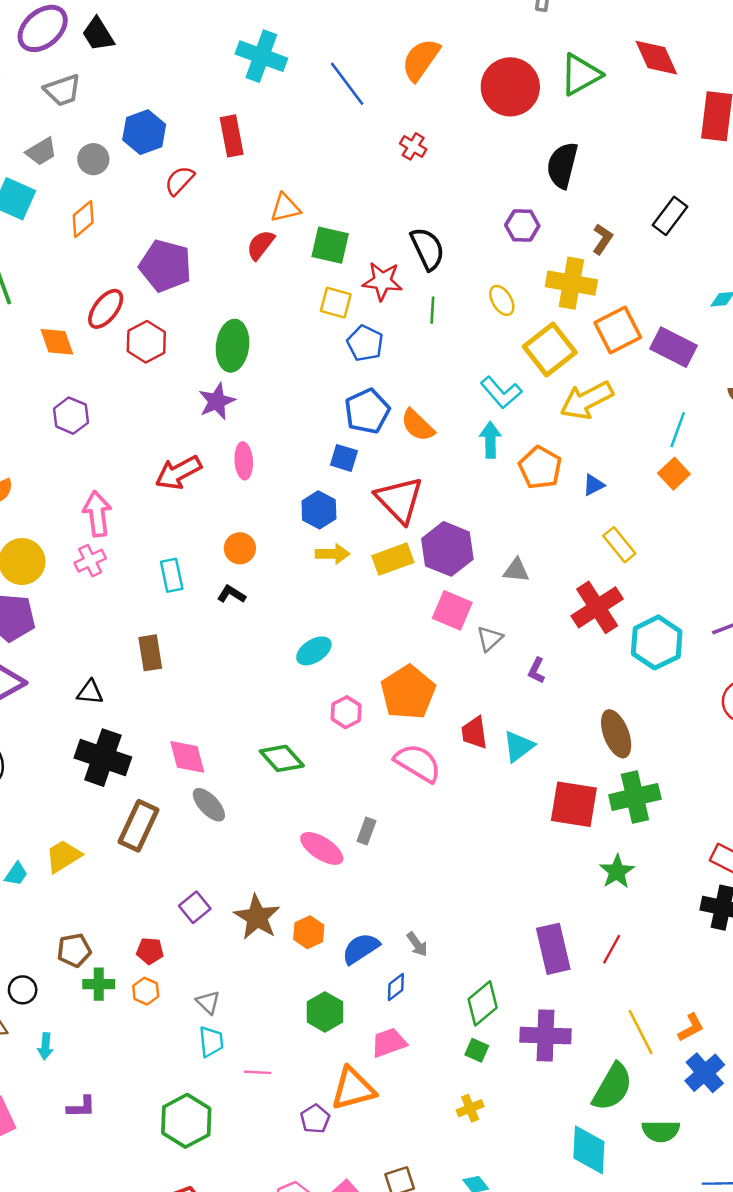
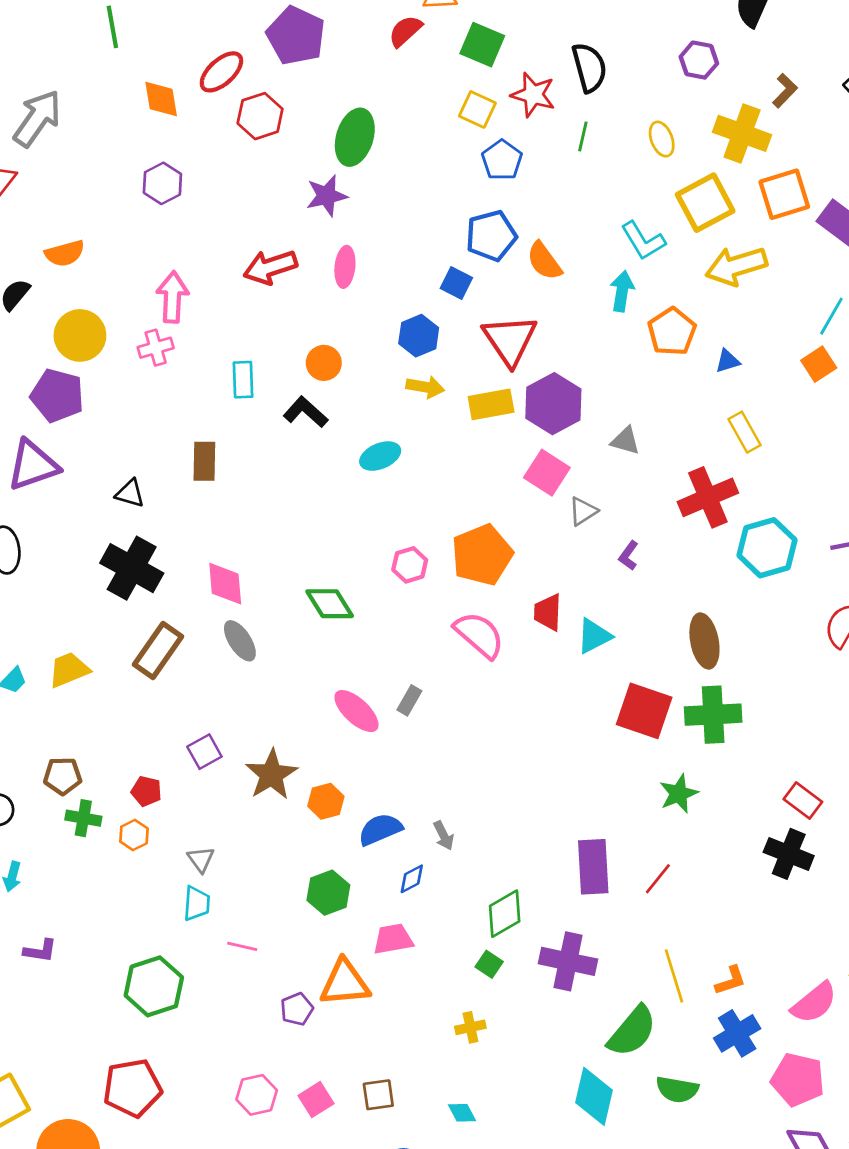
black L-shape: (231, 594) -> (306, 412), size x1.4
cyan ellipse: (314, 651) -> (380, 456), moved

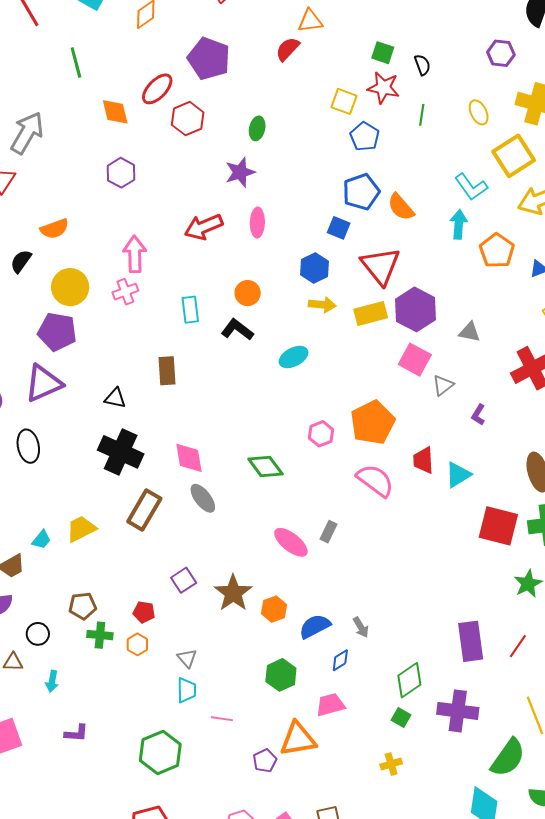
green square: (482, 45) -> (383, 53), moved, size x0.7
black semicircle: (589, 68) -> (422, 65), size x0.6
green ellipse: (355, 137) -> (257, 128), size x0.6

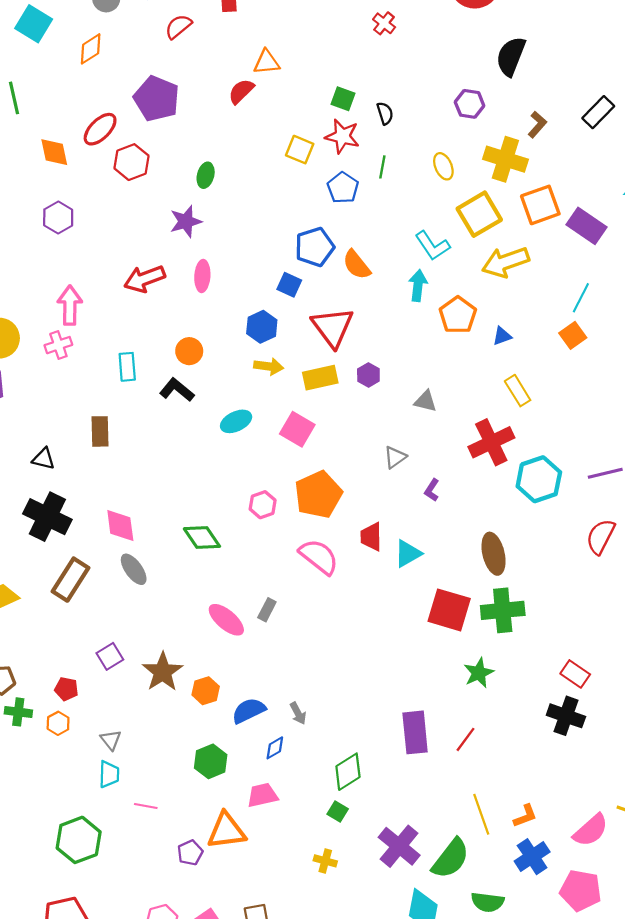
blue pentagon: (365, 137) -> (343, 188), moved
purple hexagon: (415, 309) -> (368, 375), size x0.5
pink square: (415, 360) -> (297, 429), moved
purple cross: (458, 711) -> (399, 846), moved, turned 30
yellow cross: (391, 764) -> (325, 861), turned 30

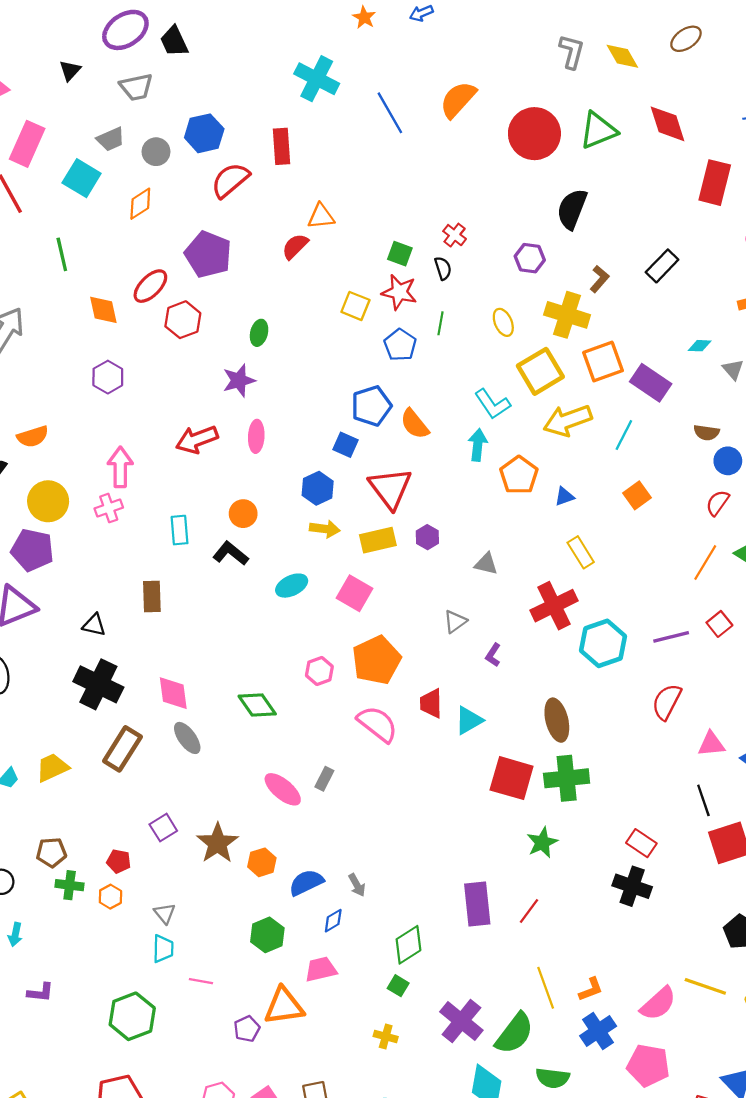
red cross: (384, 23) -> (455, 235), moved
red semicircle: (178, 27) -> (230, 180), size x1.4
cyan line: (581, 298) -> (624, 435), moved

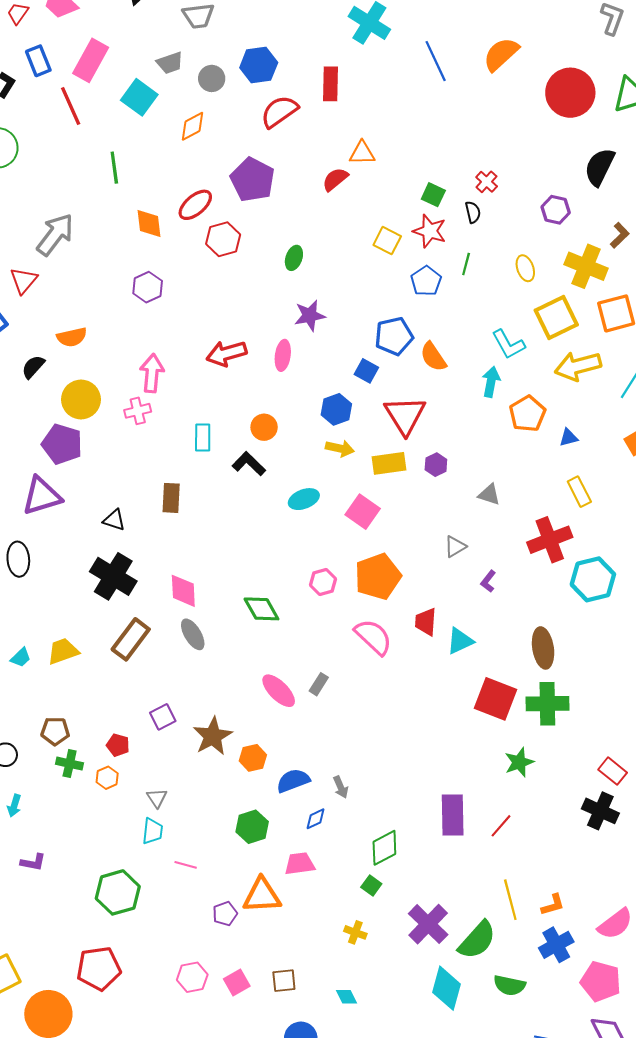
purple star: (239, 380) -> (310, 315), moved

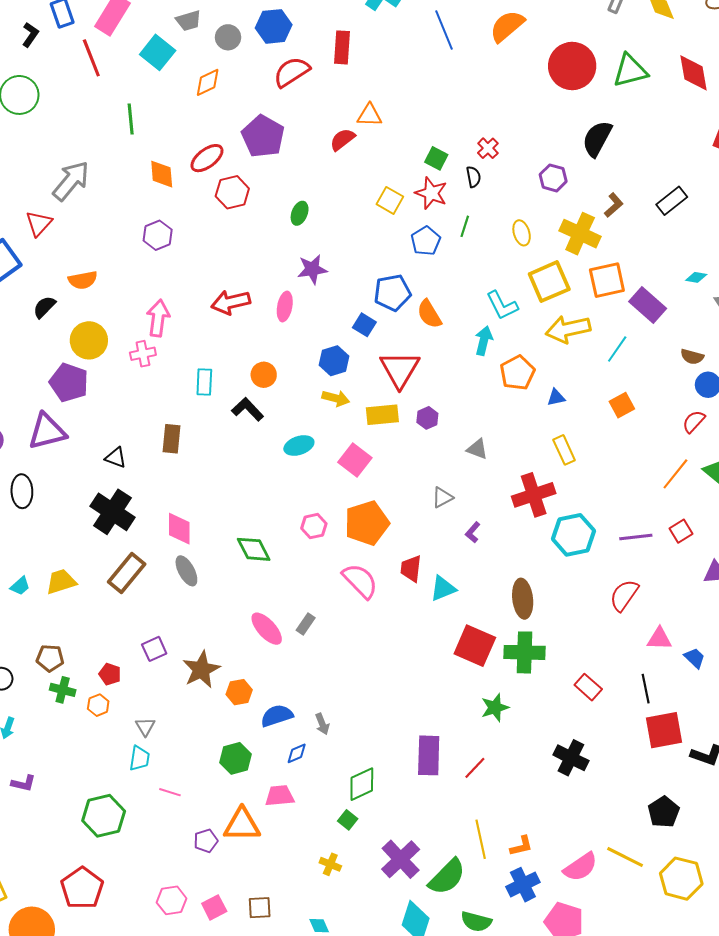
red rectangle: (613, 771) -> (588, 687), moved
red pentagon: (99, 968) -> (82, 888), turned -30

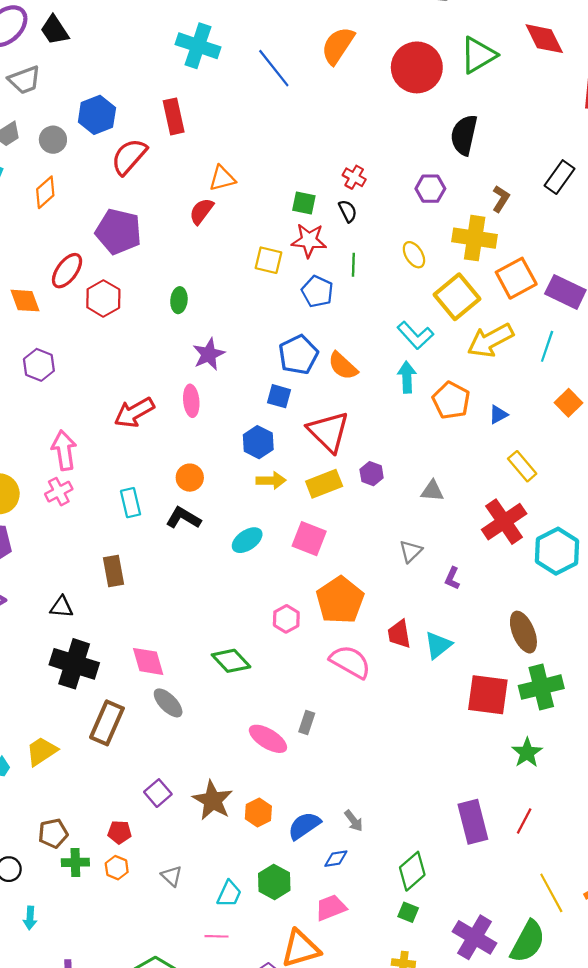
blue diamond: (297, 753) -> (336, 859), turned 30
cyan trapezoid: (140, 758) -> (229, 894), moved, turned 32

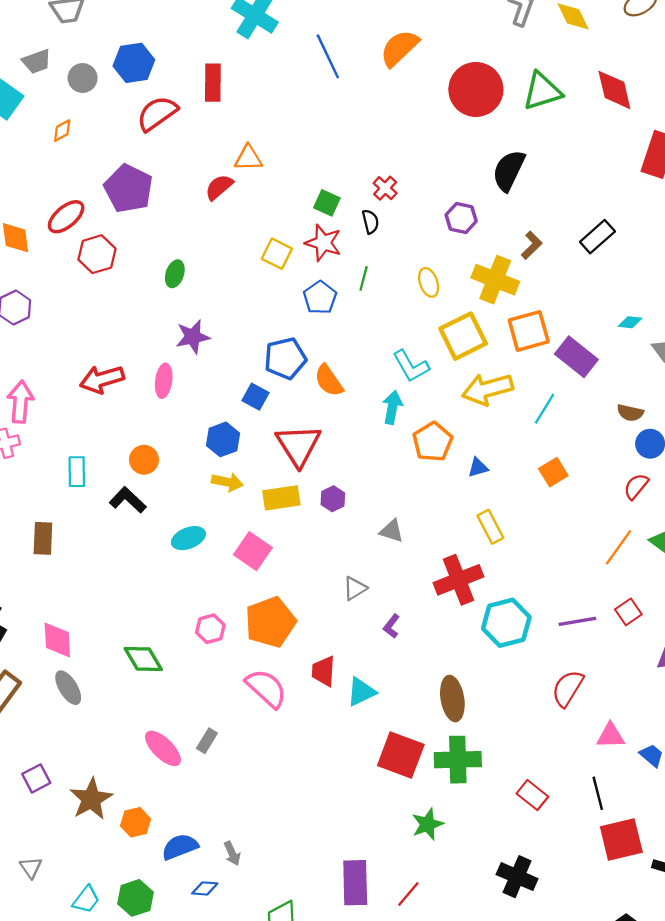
orange diamond: (45, 192) -> (62, 131), size x0.7

